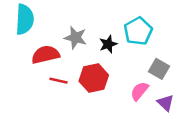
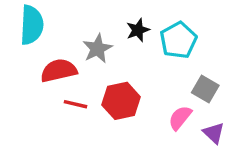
gray star: (76, 38) -> (97, 49), turned 30
black star: (108, 44) -> (138, 30), moved

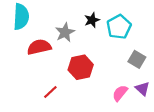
red line: (75, 104) -> (50, 92), moved, turned -56
pink semicircle: (180, 118) -> (120, 93), moved

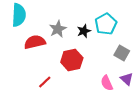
black star: (92, 20) -> (84, 31), moved
pink semicircle: (120, 93) -> (107, 83), turned -63

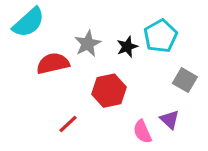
cyan semicircle: (19, 15) -> (29, 22), turned 45
purple triangle: (127, 79) -> (170, 119), moved
pink semicircle: (107, 83) -> (142, 132), moved

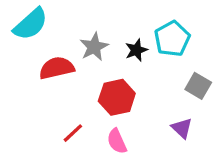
pink semicircle: (142, 132) -> (117, 141), moved

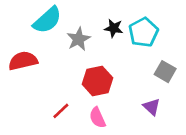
cyan semicircle: (31, 24) -> (47, 20), moved
black star: (136, 50) -> (114, 28), moved, turned 30
red semicircle: (57, 68) -> (23, 61), moved

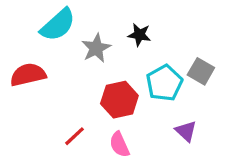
cyan pentagon: (143, 32) -> (164, 83), moved
gray square: (165, 72) -> (201, 71), moved

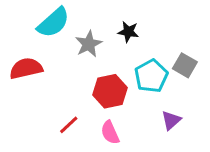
purple triangle: (186, 131) -> (171, 120), turned 35

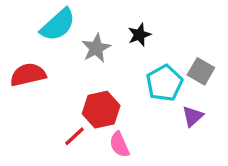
black star: (128, 32) -> (139, 35), turned -30
red hexagon: (110, 91) -> (101, 110), moved
purple triangle: (171, 120) -> (193, 116), moved

